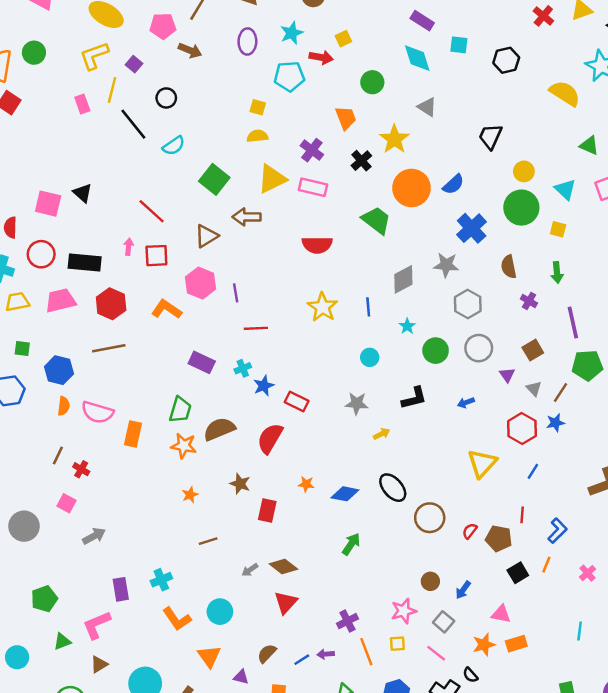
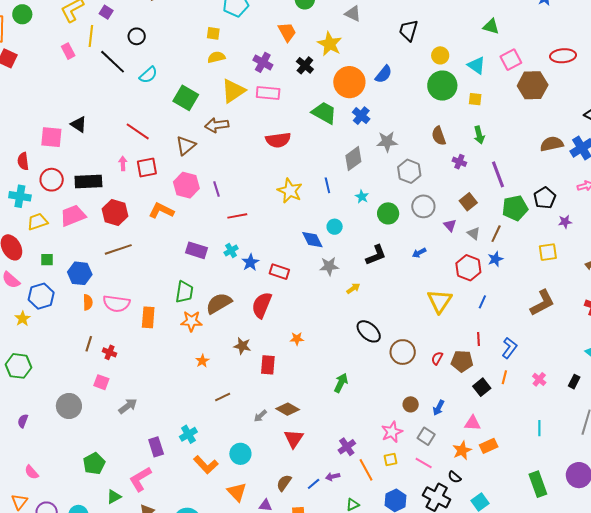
blue cross: (472, 228) -> (361, 116), moved, size x0.7
blue diamond: (345, 494) -> (312, 240), moved, turned 60

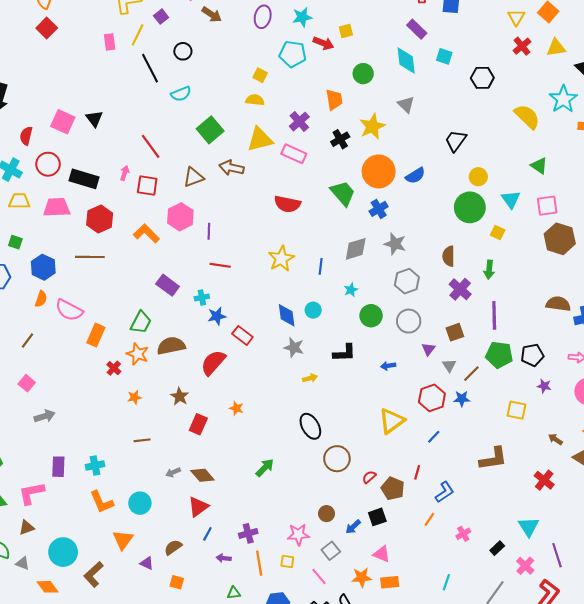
purple cross: (459, 162) -> (460, 289), size x1.5
red cross: (110, 352) -> (114, 368), moved
black square: (482, 387) -> (377, 517), moved
blue line: (314, 484) -> (207, 534), moved, turned -40

